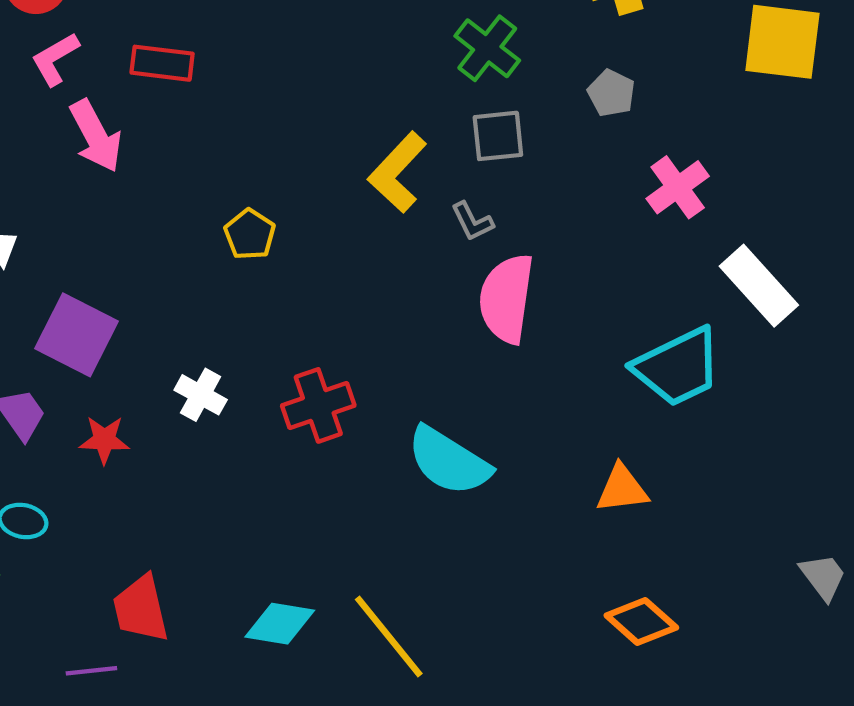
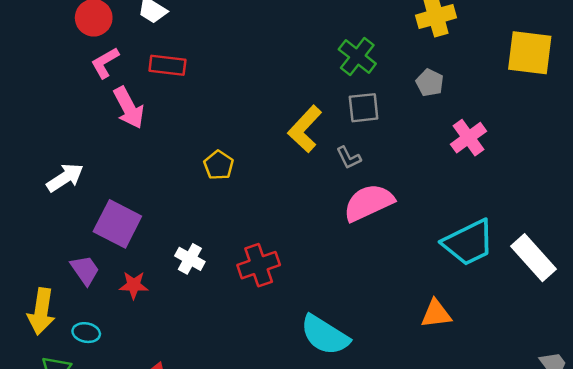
white rectangle: (759, 286) -> (533, 258), moved
pink semicircle: (506, 299) -> (369, 203), turned 57
cyan semicircle: (449, 461) -> (325, 335), moved

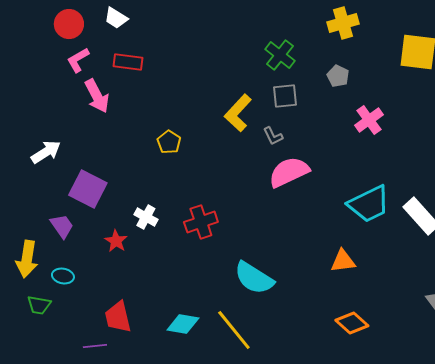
red star: (134, 285) -> (116, 241), moved, turned 30

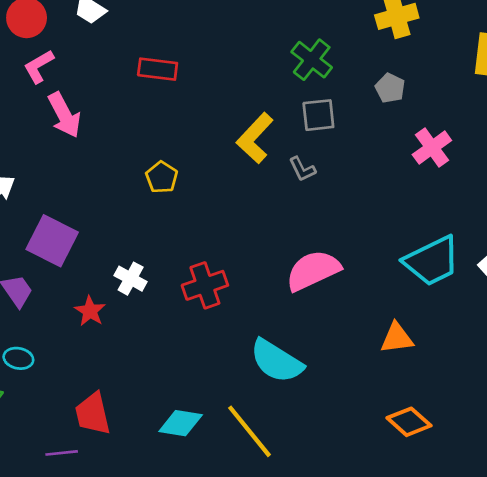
red rectangle: (128, 62) -> (158, 69), moved
pink semicircle: (289, 172) -> (313, 270), moved

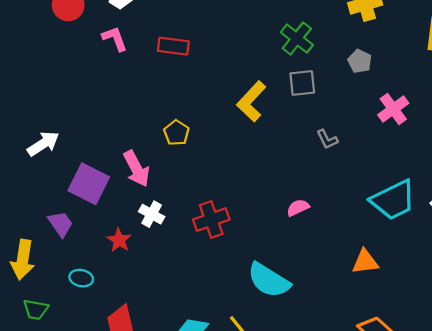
pink L-shape: (39, 66) -> (115, 39), moved, turned 100
pink arrow: (64, 115) -> (136, 169), moved
gray L-shape: (302, 169) -> (327, 139), moved
pink semicircle: (313, 270) -> (298, 208), size x0.5
cyan ellipse: (18, 358) -> (81, 278), moved

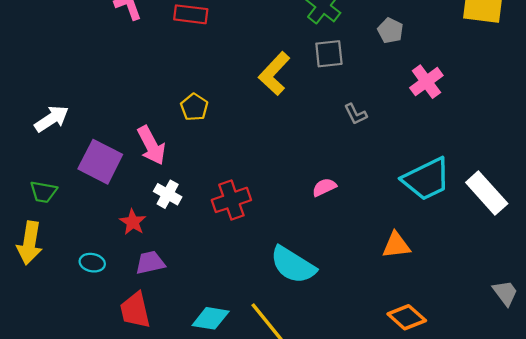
purple trapezoid: (61, 224) -> (150, 263), moved, turned -68
green trapezoid: (36, 309) -> (43, 192), moved

